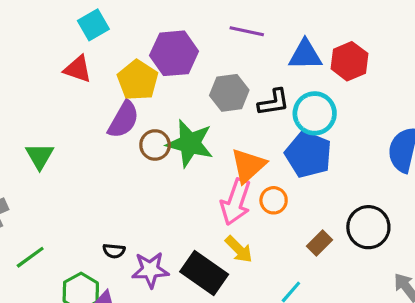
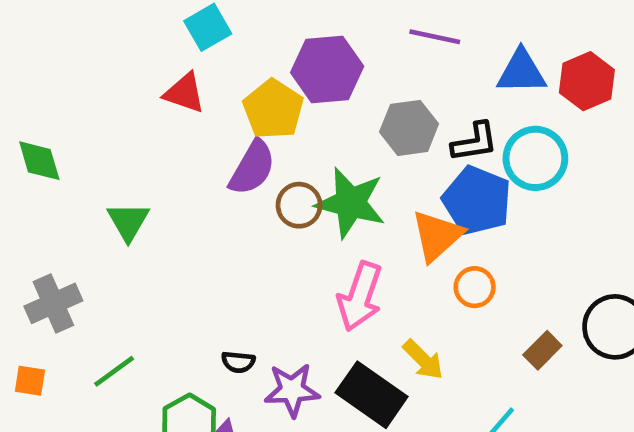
blue pentagon: (308, 154) -> (477, 201), moved
pink arrow: (236, 202) -> (360, 296), moved

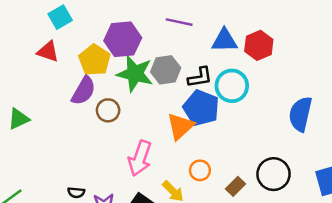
green star: (351, 203) -> (135, 74), moved
green triangle: (128, 222) -> (19, 119), turned 35
orange circle: (475, 287) -> (200, 170), moved

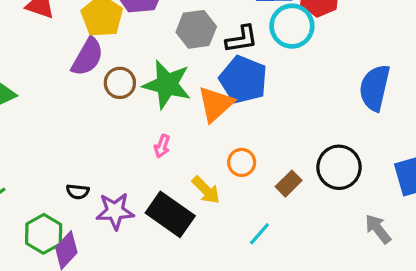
green star: (135, 74) -> (167, 85), moved
cyan circle: (232, 86) -> (292, 26), moved
pink arrow: (140, 158) -> (162, 146), size x0.5

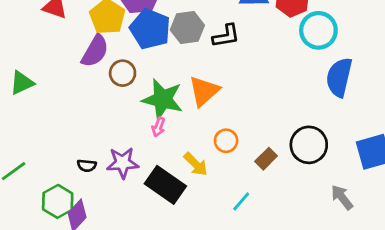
cyan circle: (292, 26) -> (318, 30), moved
blue pentagon: (243, 80) -> (150, 29), moved
green star: (167, 85) -> (163, 99), moved
purple star: (115, 211) -> (123, 163), moved

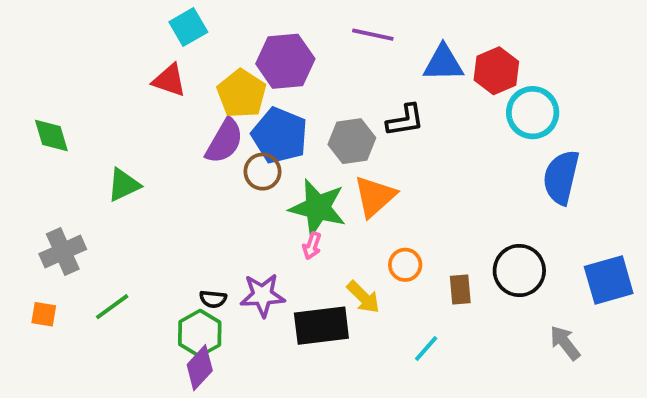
gray hexagon: (187, 28) -> (352, 141), moved
blue pentagon: (150, 29) -> (280, 135), moved
brown rectangle: (266, 159) -> (460, 290), turned -50
black rectangle: (165, 185) -> (321, 326), turned -42
green hexagon: (58, 201) -> (200, 333), moved

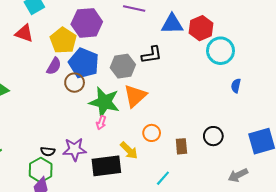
purple semicircle: (224, 141) -> (54, 66), size x0.7
blue semicircle: (561, 177) -> (236, 86), size x0.5
black circle: (519, 271) -> (213, 136), size x0.7
gray arrow: (565, 343) -> (238, 175), turned -78

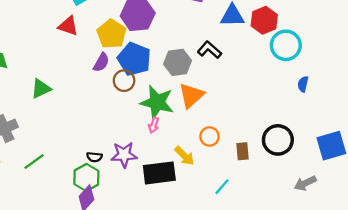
black L-shape: (152, 55) -> (209, 50), turned -130
black circle: (213, 136) -> (278, 140), size x1.4

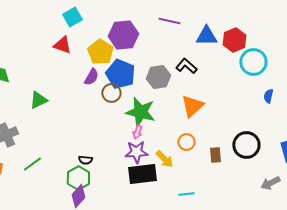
orange triangle: (191, 95) -> (192, 106), moved
purple star: (124, 155) -> (136, 152), moved
cyan line: (222, 187) -> (186, 194), moved, turned 42

